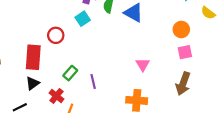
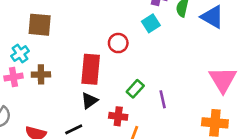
pink triangle: (143, 65) -> (223, 80), size x1.6
red cross: (56, 96) -> (118, 116), turned -32

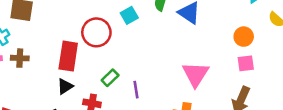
red circle: (118, 43) -> (96, 32), size x1.5

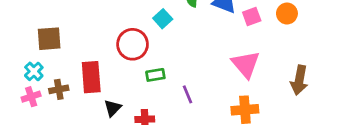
red rectangle: (68, 56) -> (91, 77), moved
pink square: (246, 63) -> (252, 17), moved
green rectangle: (110, 78) -> (155, 75), moved, turned 48

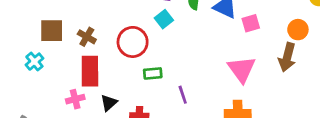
orange circle: (287, 14) -> (298, 30), moved
brown arrow: (299, 80) -> (287, 57), moved
brown cross: (59, 89) -> (87, 37), moved, turned 36
pink cross: (31, 97) -> (75, 99), moved

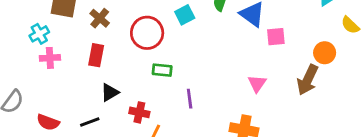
pink triangle: (242, 69) -> (257, 84), size x0.6
red rectangle: (90, 71) -> (96, 55), size x0.7
pink cross: (75, 99) -> (50, 58), moved

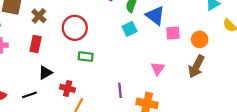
cyan square: (185, 15) -> (130, 29), moved
orange circle: (325, 53) -> (200, 39), moved
purple line: (190, 99) -> (120, 90), moved

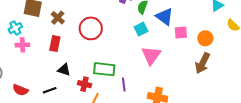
green rectangle: (86, 57) -> (104, 69), moved, size x1.5
pink triangle: (158, 68) -> (151, 55), moved, size x1.5
black triangle: (45, 73) -> (64, 70), turned 48
purple line: (120, 90) -> (124, 84), moved

